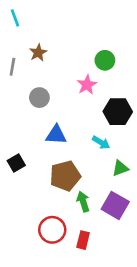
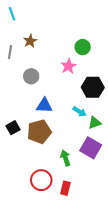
green triangle: (120, 168) -> (95, 123), moved
brown pentagon: (65, 176) -> (39, 132), moved
purple square: (115, 205) -> (91, 148), moved

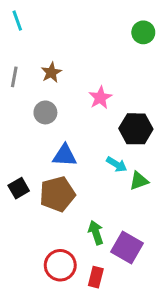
brown star: (30, 41) -> (51, 72), moved
green circle: (83, 47) -> (143, 32), moved
purple square: (91, 148) -> (127, 247), moved

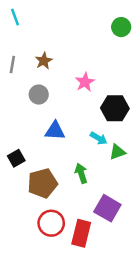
brown pentagon: (57, 194) -> (42, 183), moved
green arrow: (96, 233) -> (81, 173), moved
red rectangle: (96, 277) -> (81, 233), size x1.5

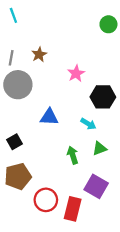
gray circle: (39, 95) -> (18, 85), moved, size x1.6
green triangle: (117, 152) -> (100, 148), moved
brown pentagon: (42, 183) -> (18, 176), moved

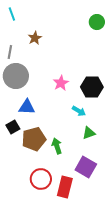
brown star: (39, 54) -> (35, 38), moved
pink star: (76, 74) -> (61, 83), moved
blue triangle: (49, 117) -> (27, 107), moved
green arrow: (73, 155) -> (57, 146), moved
brown pentagon: (18, 176) -> (34, 139), moved

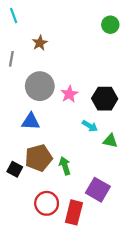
gray circle: (16, 76) -> (40, 86), moved
black square: (13, 127) -> (15, 169), moved, turned -32
green triangle: (89, 133) -> (110, 141), moved, turned 32

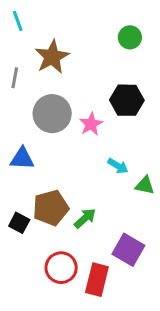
green circle: (110, 25) -> (130, 37), moved
brown star: (40, 43) -> (52, 57), size x1.6
black hexagon: (105, 99) -> (127, 100), moved
blue triangle: (31, 121) -> (22, 158), moved
green arrow: (65, 166) -> (85, 218), turned 66

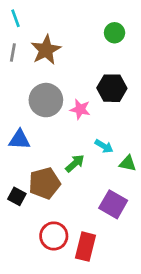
gray line: (15, 78) -> (13, 53), moved
pink star: (91, 124) -> (80, 109), turned -30
green arrow: (85, 218) -> (75, 163), moved
purple square: (128, 250) -> (113, 204), moved

